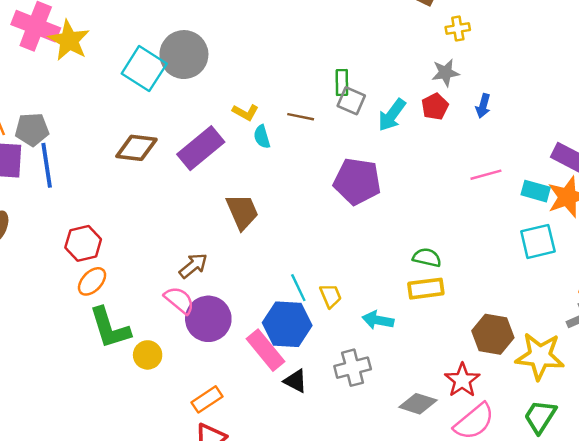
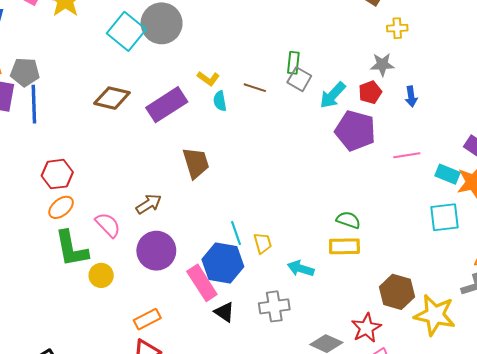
blue arrow: (483, 106) -> (411, 97), turned -30
purple pentagon: (357, 181) -> (355, 131), moved
pink semicircle: (179, 300) -> (108, 225), moved

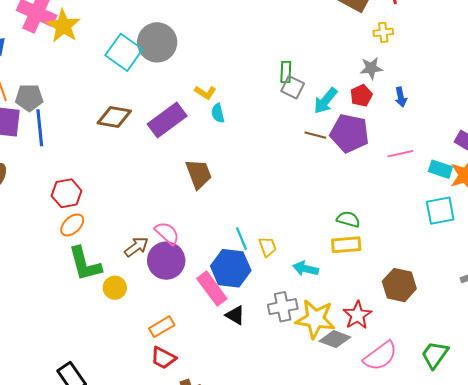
brown line: (255, 88) -> (315, 135), moved
brown arrow: (149, 204) -> (136, 247), moved
pink semicircle: (108, 225) -> (167, 233), moved
yellow star: (435, 315) -> (315, 319), moved
red star: (366, 328) -> (357, 315), moved

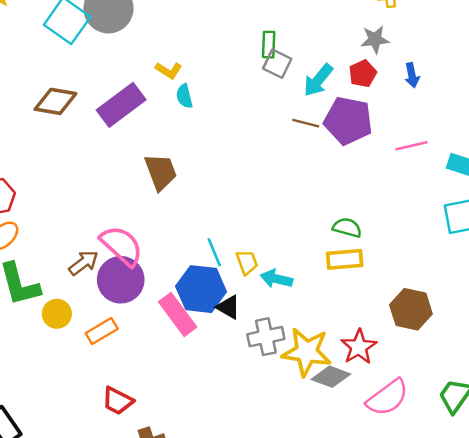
pink semicircle: (167, 233) -> (122, 246), size x1.4
cyan arrow: (306, 269) -> (277, 279), moved
black triangle: (235, 315) -> (228, 307), moved
orange rectangle: (162, 327) -> (102, 331), moved

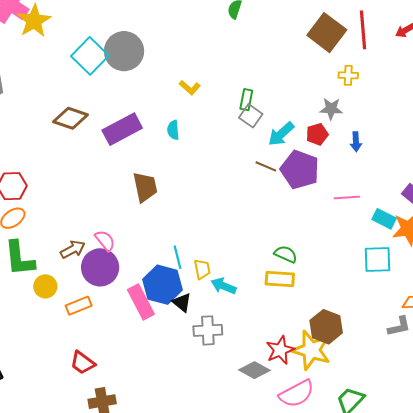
yellow L-shape: (169, 70) -> (190, 88), moved
pink semicircle: (122, 246) -> (105, 241), size x0.6
yellow star: (307, 352) -> (311, 350), moved

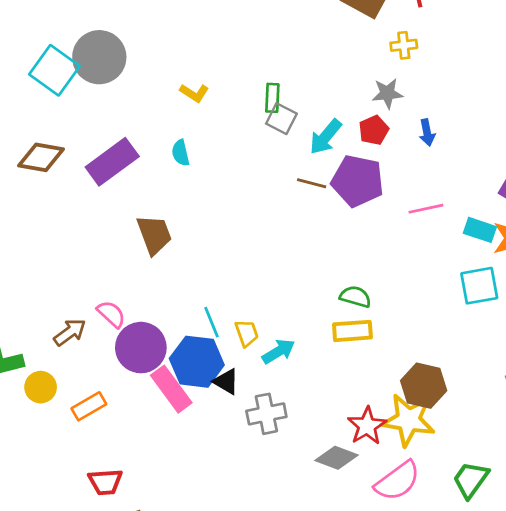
purple circle: (100, 267) -> (141, 348), moved
cyan arrow: (223, 286) -> (279, 351), turned 135
red trapezoid: (83, 363) -> (105, 482), turned -32

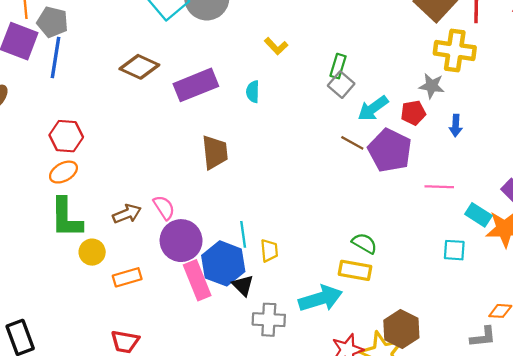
yellow cross: (404, 45) -> (455, 50), size x1.8
cyan square: (479, 286) -> (454, 250), moved, size x0.7
cyan arrow: (279, 351) -> (320, 298), moved, size x1.5

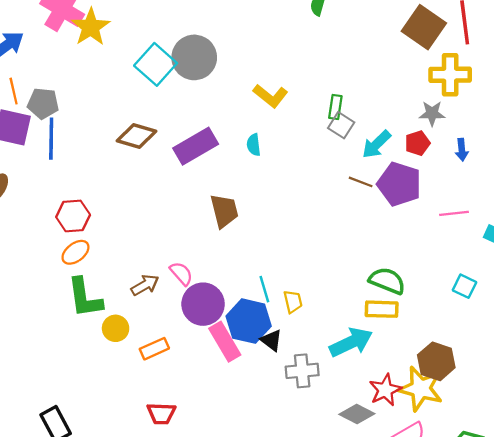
yellow L-shape: (276, 46) -> (271, 96), size x1.4
green semicircle: (364, 243) -> (387, 281), size x1.4
cyan square: (454, 250) -> (464, 286), moved, turned 30

